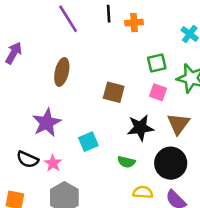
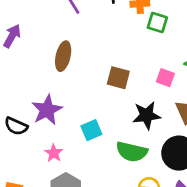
green square: (157, 63) -> (157, 23), moved, turned 30
black semicircle: (28, 159) -> (16, 126), moved
green semicircle: (126, 162) -> (132, 152), size x1.6

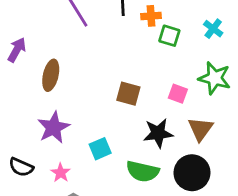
brown ellipse: (63, 56) -> (51, 75), moved
black semicircle: (16, 126) -> (21, 167), moved

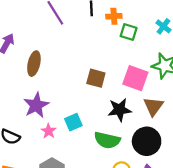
pink square: (178, 94) -> (135, 78), size x1.6
pink star: (61, 173) -> (49, 131), moved

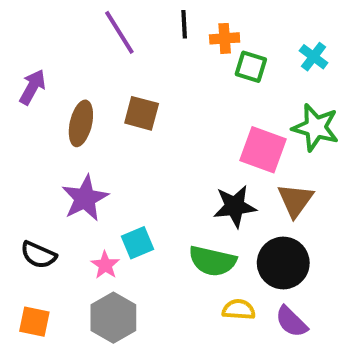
brown square: (96, 78) -> (142, 113), moved
cyan square: (73, 122) -> (138, 243), moved
pink star: (49, 131) -> (105, 265), moved

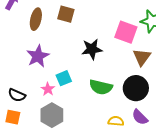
black star: (235, 206) -> (92, 49), moved
black semicircle: (38, 255) -> (17, 95), moved
yellow semicircle: (239, 310) -> (116, 121), moved

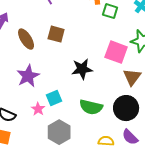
brown ellipse: (36, 19) -> (26, 39), turned -45
gray hexagon: (52, 115) -> (59, 132), moved

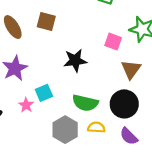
pink square: (116, 52) -> (113, 42), size x0.7
gray hexagon: (59, 132) -> (65, 130), moved
yellow semicircle: (106, 141) -> (96, 127), moved

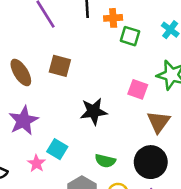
cyan square: (44, 93) -> (57, 149), turned -36
green semicircle: (85, 103) -> (105, 161), size x0.7

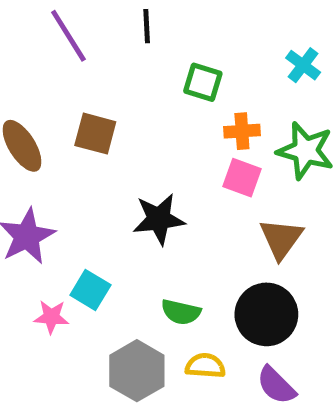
orange cross: (113, 18) -> (242, 131), moved
green square: (130, 36) -> (203, 82), moved
pink star: (36, 163) -> (51, 317), turned -30

